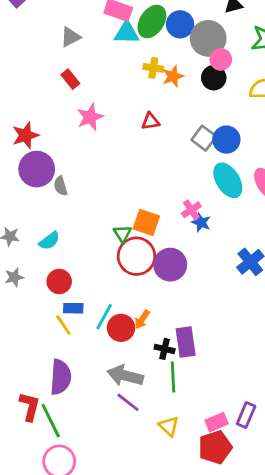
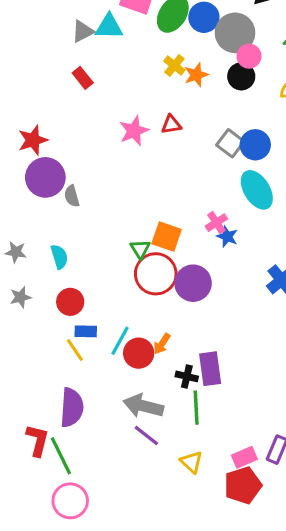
cyan triangle: (127, 33) -> (109, 27), moved
yellow cross: (153, 68) -> (174, 65), turned 30
pink star: (90, 117) -> (134, 131), moved
cyan semicircle: (49, 241) -> (59, 257), turned -70

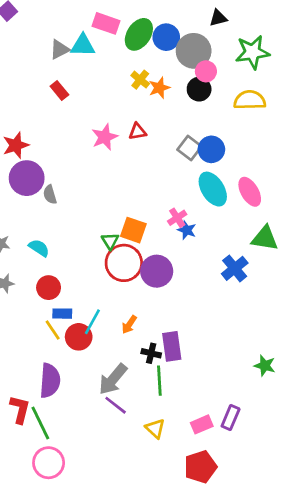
cyan semicircle: (59, 257) -> (39, 248), turned -40
red circle: (139, 353) -> (79, 337), moved
gray arrow: (143, 406) -> (113, 379), turned -64
red pentagon: (243, 485) -> (200, 467), moved

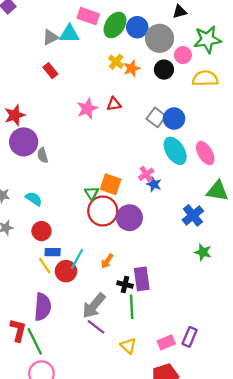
pink circle: (206, 71) -> (183, 55), moved
green star: (265, 366) -> (203, 252), moved

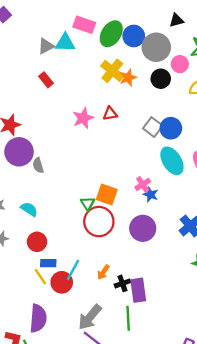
yellow cross: (116, 62) -> (112, 71), size x1.5
purple circle: (129, 218) -> (143, 228), moved
black cross: (125, 284) -> (122, 283), moved, turned -32

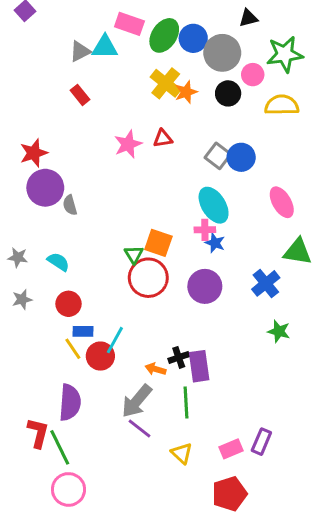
cyan ellipse: (172, 161) -> (214, 205), moved
pink cross: (143, 184) -> (205, 230), turned 32
orange arrow: (103, 272) -> (156, 369), moved, turned 72

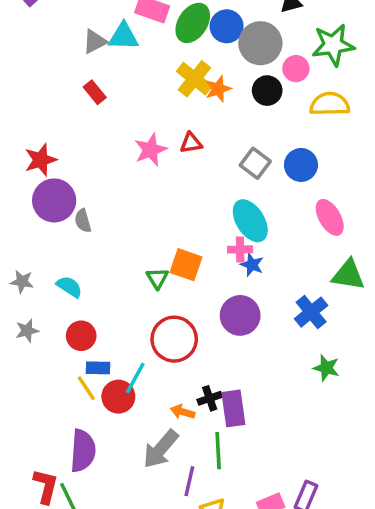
blue circle: (241, 157) -> (301, 165), moved
red circle: (148, 278) -> (174, 339), moved
purple line: (140, 429) -> (189, 481), moved, turned 65

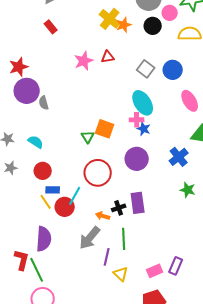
purple rectangle: (233, 408) -> (138, 203), moved

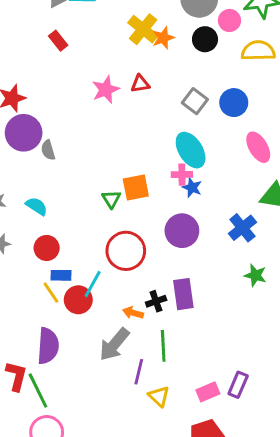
orange square: (105, 129) -> (136, 188), turned -30

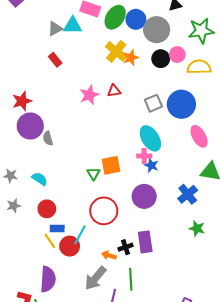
pink circle: (229, 20) -> (177, 55), moved
gray square: (195, 101) -> (153, 103), turned 30
blue circle: (234, 103) -> (181, 104), size x1.4

